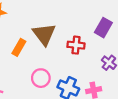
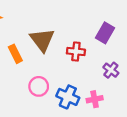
orange rectangle: (19, 47) -> (15, 54), turned -56

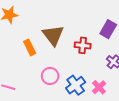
blue cross: (68, 97) -> (76, 85), turned 30
pink cross: (95, 99) -> (99, 87), turned -32

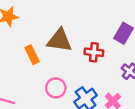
brown triangle: (53, 35) -> (59, 40), turned -45

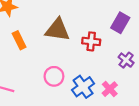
orange rectangle: (32, 55) -> (19, 40), moved

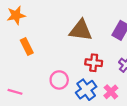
brown triangle: (57, 30) -> (81, 30), moved
red cross: (91, 41) -> (94, 63), moved

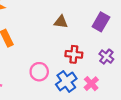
brown triangle: (81, 30) -> (61, 22), size x0.6

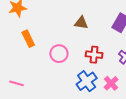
pink circle: (39, 72) -> (59, 54), moved

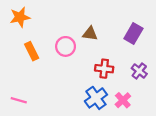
pink circle: (59, 54) -> (66, 46), moved

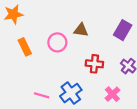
blue cross: (96, 98) -> (71, 93), moved
pink line: (19, 100) -> (42, 95), moved

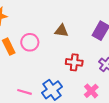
pink circle: (57, 42) -> (30, 42), moved

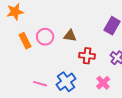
brown triangle: (62, 31) -> (70, 36), moved

